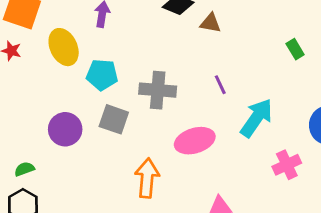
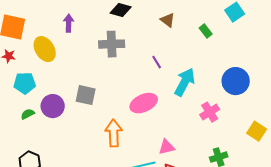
brown triangle: (210, 23) -> (168, 20), moved, turned 35
cyan pentagon: (102, 75) -> (25, 83), moved
gray cross: (158, 90) -> (112, 44), moved
green semicircle: (24, 169) -> (28, 114), moved

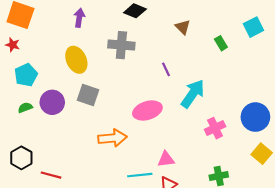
yellow ellipse: (45, 49) -> (76, 60), moved
blue circle: (236, 81) -> (255, 117), moved
cyan pentagon: (25, 83) -> (26, 75), turned -30
orange arrow: (114, 133) -> (112, 138), turned 80

